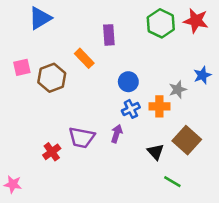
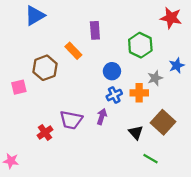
green hexagon: (161, 23) -> (140, 45), moved
pink square: (22, 67) -> (19, 87), moved

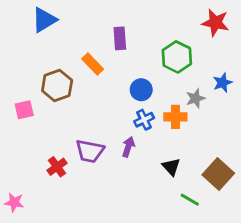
brown square: (163, 122) -> (218, 174), moved

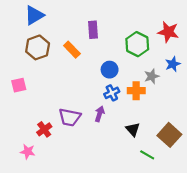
red star: (215, 23) -> (168, 32), moved
brown hexagon: (57, 85) -> (38, 47), moved
pink star: (14, 202) -> (28, 152), moved

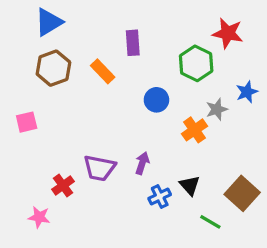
red star: (168, 32) -> (228, 33), moved
orange cross: (136, 91) -> (195, 130), turned -35
blue cross: (112, 93) -> (160, 197), moved

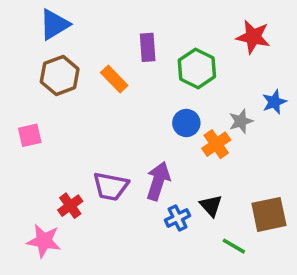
green hexagon: (196, 63) -> (197, 68), moved
blue circle: (156, 100) -> (186, 123), moved
purple arrow: (142, 163) -> (158, 181), size x1.5
brown square: (242, 193) -> (269, 214), turned 36
pink star: (39, 217) -> (44, 241), size x1.4

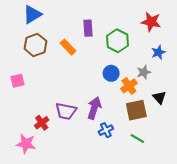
blue star: (274, 102) -> (158, 52), moved
black triangle: (211, 206) -> (159, 98), moved
brown square: (269, 214) -> (136, 110), moved
green line: (234, 246) -> (137, 139), moved

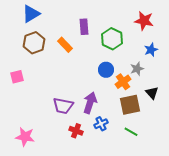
red cross: (42, 123) -> (76, 131), moved, turned -32

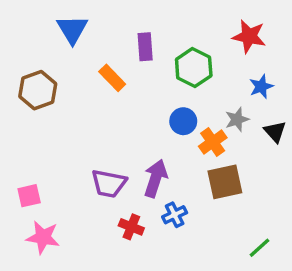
blue triangle: (31, 14) -> (72, 29), moved, turned -30
brown hexagon: (34, 43) -> (38, 90), moved
pink square: (17, 77) -> (29, 196), moved
black triangle: (152, 93) -> (275, 132), moved
green line: (131, 132) -> (259, 248), moved, turned -72

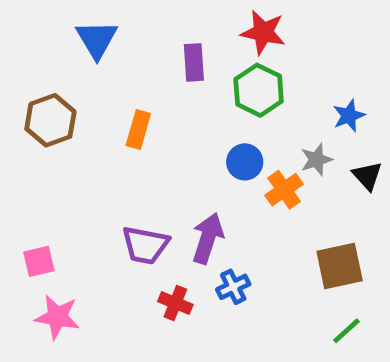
red star: (249, 36) -> (263, 32), moved
orange rectangle: (112, 78) -> (138, 130), moved, turned 60
brown square: (225, 182) -> (340, 266), moved

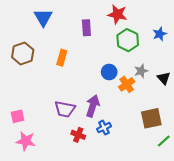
green hexagon: (259, 90) -> (128, 40), moved
blue star: (349, 116) -> (160, 34), moved
green line: (347, 331) -> (164, 141), moved

